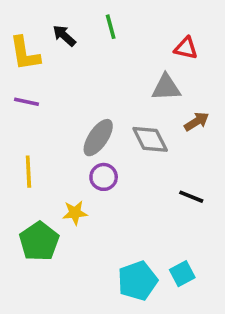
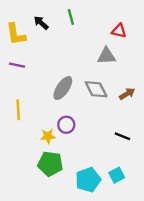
brown arrow: (197, 121) -> (127, 94), moved
purple circle: (104, 177) -> (66, 125), moved
black line: (191, 197) -> (122, 136), moved
green pentagon: (39, 241) -> (50, 164), moved, turned -30

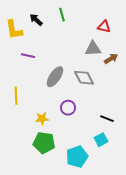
purple line: (17, 65) -> (28, 56), moved
brown arrow: (127, 94) -> (111, 59), moved
purple circle: (66, 125) -> (68, 108), moved
cyan square: (117, 175) -> (101, 140), moved

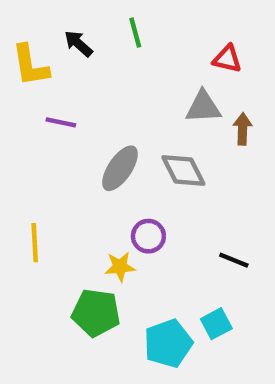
brown arrow: (111, 59) -> (243, 129), turned -56
yellow line: (16, 96) -> (35, 243), moved
yellow star: (42, 119) -> (120, 267), moved
cyan square: (101, 140) -> (216, 324), moved

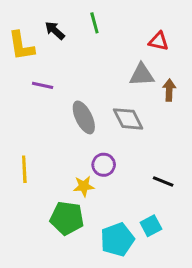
gray ellipse: (120, 168) -> (84, 117), turned -60

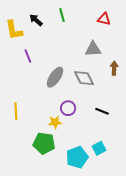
red triangle: (159, 41) -> (104, 19), moved
purple line: (43, 85) -> (28, 56), turned 56
brown arrow: (169, 90) -> (114, 68), moved
gray ellipse: (84, 117) -> (55, 77), turned 60
black line: (163, 182) -> (102, 111), moved

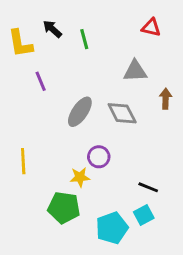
green line: (62, 15) -> (84, 39), moved
black line: (102, 111) -> (148, 187), moved

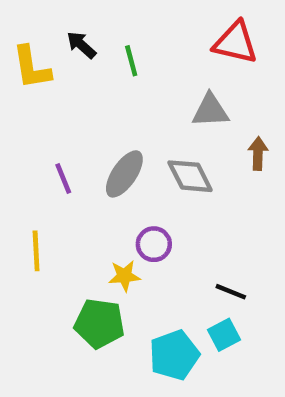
red triangle: (151, 27) -> (235, 43), size x1.5
purple line: (41, 81) -> (63, 178), moved

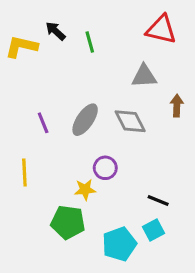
yellow L-shape: (32, 68) -> (21, 47), turned 112

